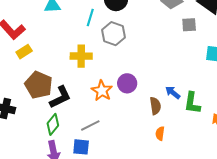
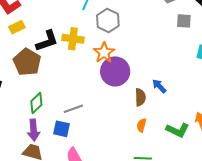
purple circle: (127, 83) -> (115, 71), size x1.5
orange star: (102, 91) -> (104, 53), moved
black L-shape: (60, 97) -> (47, 41), moved
green L-shape: (192, 103) -> (178, 130), moved, turned -80

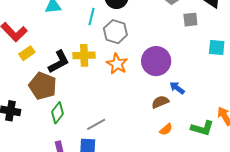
purple circle: (115, 71) -> (156, 61), moved
brown semicircle: (140, 97) -> (160, 102), turned -102
green diamond: (36, 103) -> (58, 113), moved
orange semicircle: (142, 125) -> (166, 129), turned -136

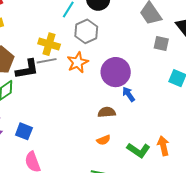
black L-shape: (59, 62) -> (27, 69), moved
blue arrow: (177, 88) -> (129, 94), moved
gray line: (96, 124) -> (47, 61), moved

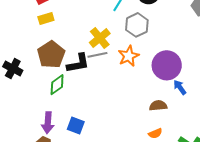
yellow cross: (49, 44) -> (100, 38), turned 35

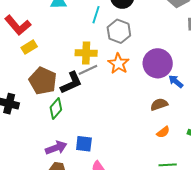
yellow cross: (100, 38) -> (86, 53), turned -35
purple arrow: (48, 123) -> (56, 148), turned -100

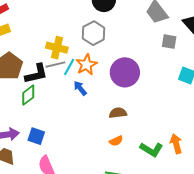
cyan line: (96, 15) -> (69, 67), moved
blue arrow: (176, 81) -> (80, 88), moved
green diamond: (56, 109) -> (28, 95), moved

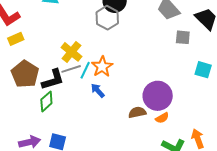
gray hexagon: (94, 33) -> (107, 18), moved
yellow cross: (57, 48) -> (71, 52), turned 30
purple circle: (125, 72) -> (158, 96), moved
orange semicircle: (116, 141) -> (162, 118), moved

